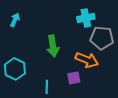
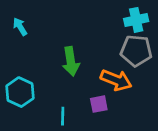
cyan cross: (86, 18) -> (136, 20), moved
cyan arrow: (15, 20) -> (20, 27), turned -56

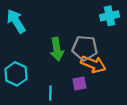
cyan arrow: (20, 27) -> (16, 21), size x1.6
gray pentagon: (136, 51) -> (85, 48), moved

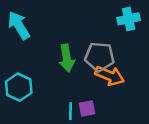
purple square: (79, 84) -> (87, 109), moved
cyan line: (50, 93) -> (70, 111), moved

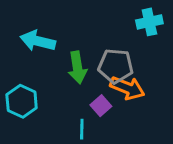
cyan arrow: (19, 25) -> (38, 41), moved, turned -44
purple square: (87, 109) -> (101, 106), moved, turned -30

